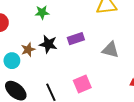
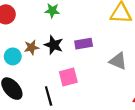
pink square: (82, 84) -> (68, 77), moved

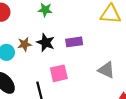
gray triangle: (118, 61) -> (106, 70), moved

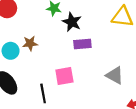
black star: (46, 43) -> (72, 22), moved

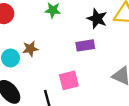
black star: (72, 22) -> (97, 19), moved

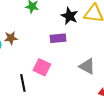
pink square: (69, 80) -> (42, 67), turned 36

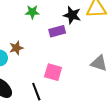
purple rectangle: (58, 38) -> (57, 31), moved

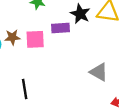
pink square: (53, 72) -> (35, 39), moved, turned -30

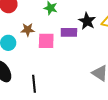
brown star: (12, 37) -> (28, 30), moved

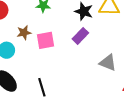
purple rectangle: (69, 32) -> (80, 36), moved, turned -35

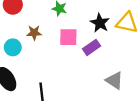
pink square: (45, 40) -> (68, 37), moved

